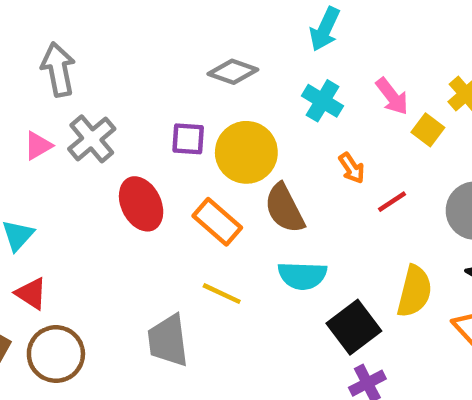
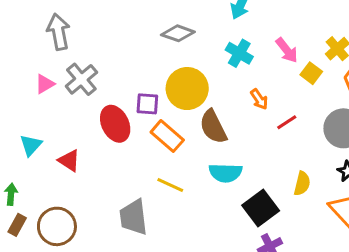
purple square: (188, 139) -> (147, 104), moved
yellow semicircle: (414, 291) -> (302, 183), size x0.7
red triangle: (31, 294) -> (69, 161), moved

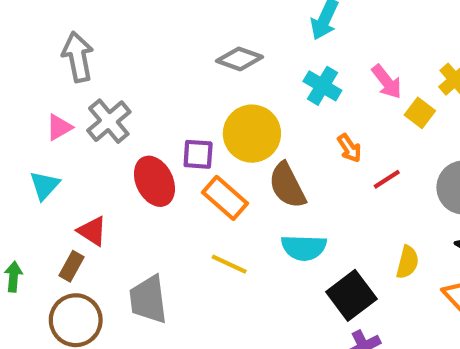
cyan triangle: (31, 145) -> (45, 185), moved
gray trapezoid: (134, 217) -> (148, 299), moved
brown rectangle: (17, 225) -> (72, 266), moved

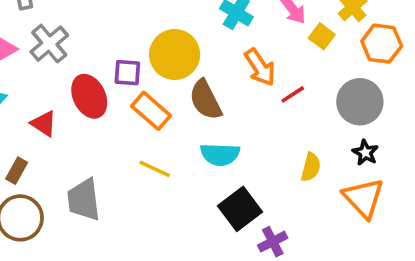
orange arrow: (349, 148) -> (260, 67), size x1.5
red triangle: (92, 231) -> (44, 124), moved
black square: (351, 295) -> (240, 209), moved

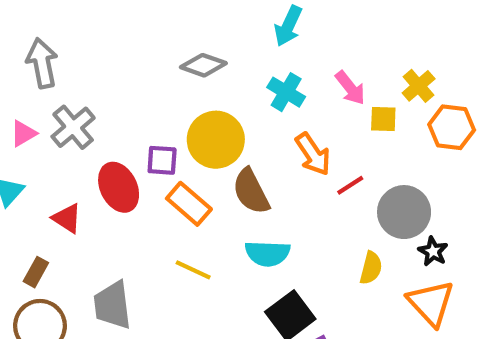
yellow square: (322, 36) -> (383, 119), turned -35
gray circle: (360, 102) -> (404, 212), moved

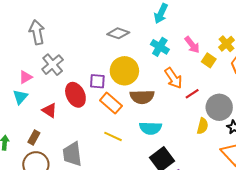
yellow square: (383, 119) -> (209, 60), turned 32
pink triangle: (23, 133) -> (25, 77), moved
brown semicircle: (251, 191) -> (142, 97), turned -65
yellow semicircle: (371, 268) -> (203, 126), moved

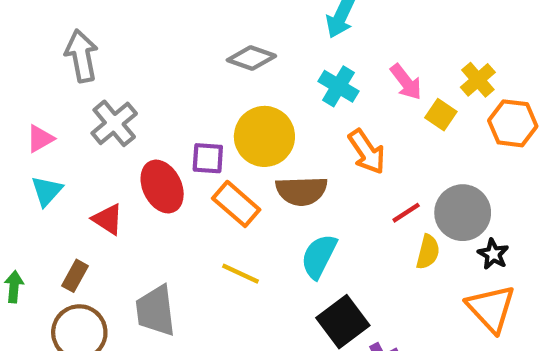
pink triangle: (25, 77) -> (40, 139), moved
red line: (192, 94) -> (406, 213), moved
cyan semicircle: (150, 128) -> (319, 256), turned 115

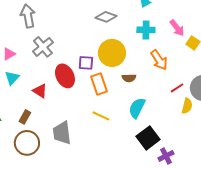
cyan cross: (339, 86) -> (146, 30), turned -30
brown semicircle: (301, 191) -> (129, 78), size x0.6
orange rectangle: (236, 204) -> (99, 84), turned 30

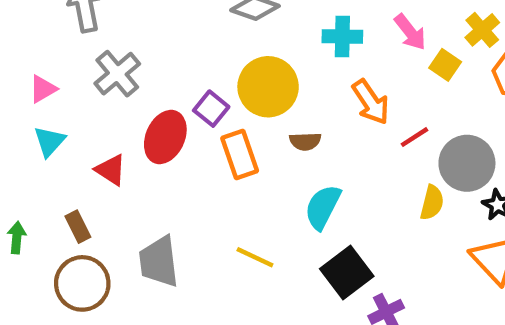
purple square: (86, 63) -> (211, 109), turned 35
red ellipse: (65, 76) -> (165, 137), turned 50
red line: (177, 88) -> (414, 137), moved
yellow line: (101, 116) -> (255, 257), moved
brown rectangle: (25, 117) -> (78, 227), turned -56

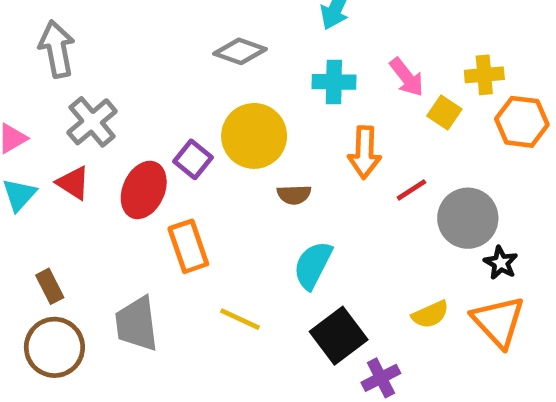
yellow cross: (482, 30) -> (484, 75), turned 36
orange arrow: (371, 102) -> (364, 152), turned 36
orange rectangle: (240, 154) -> (188, 246), moved
red triangle: (111, 170) -> (73, 183), moved
yellow semicircle: (432, 203) -> (430, 314), moved, turned 52

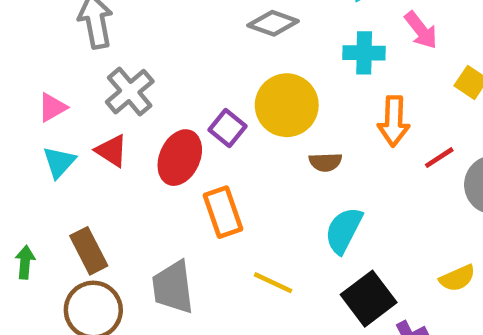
pink arrow: (407, 77) -> (421, 30), moved
brown rectangle: (50, 286) -> (89, 251), size x1.4

